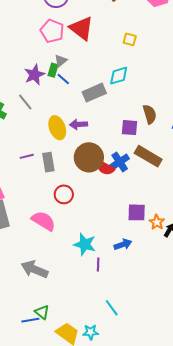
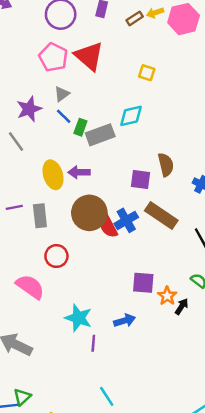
green rectangle: (53, 70) -> (80, 127), moved
red semicircle: (105, 168) -> (108, 227), turned 30
green triangle: (42, 312) -> (22, 397), turned 35

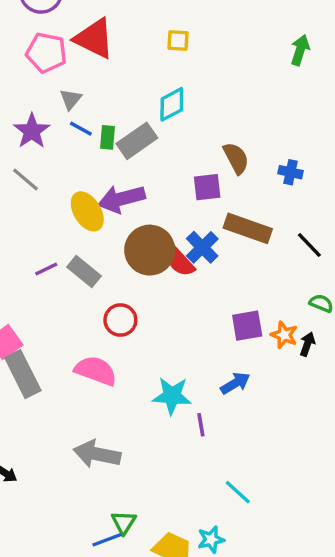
purple arrow: (79, 172) -> (122, 199), size x1.5
gray rectangle: (40, 216) -> (84, 271), turned -30

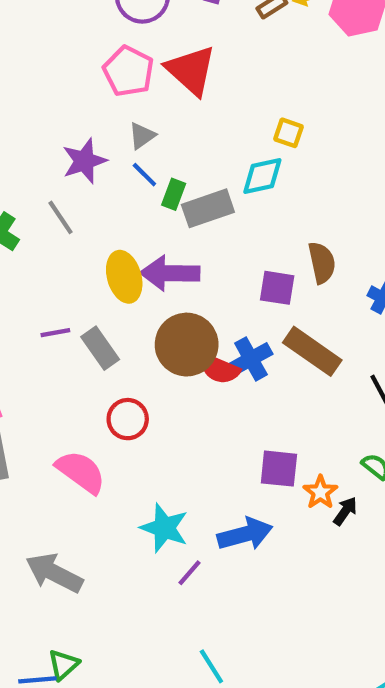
yellow square: (178, 41) -> (289, 133), moved
red semicircle: (180, 262) -> (219, 369), turned -40
blue arrow: (235, 383) -> (245, 534), size x1.4
purple line: (201, 425) -> (190, 573), turned 35

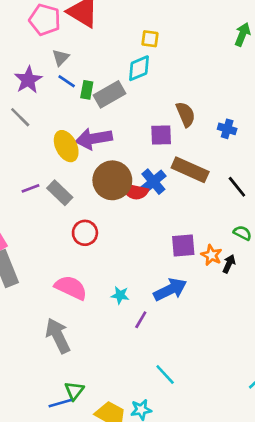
pink semicircle: (81, 472) -> (71, 288), moved
cyan star: (164, 528) -> (120, 295), size x0.6
gray arrow: (54, 573) -> (58, 336), turned 48

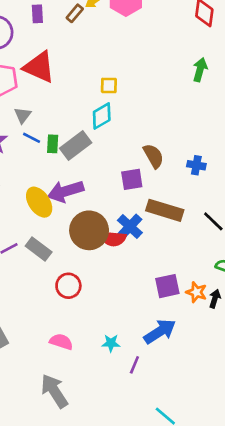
pink semicircle: (71, 288) -> (61, 342), size x0.7

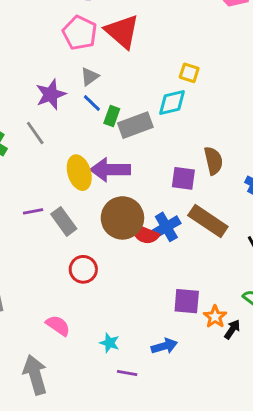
blue arrow: (160, 331) -> (164, 346), size x0.7
purple line: (134, 365) -> (127, 373), turned 60

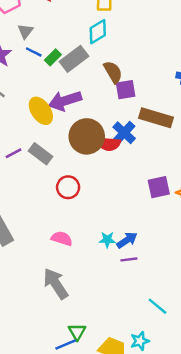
green rectangle: (112, 116) -> (53, 57), turned 42
brown semicircle: (213, 161) -> (113, 72), moved
blue arrow: (164, 346) -> (127, 240), moved

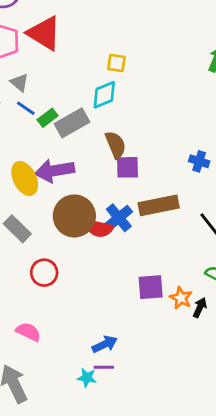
gray triangle: (25, 31) -> (19, 83), turned -35
brown rectangle: (156, 118) -> (159, 205), turned -36
cyan star: (107, 240) -> (87, 378), moved

